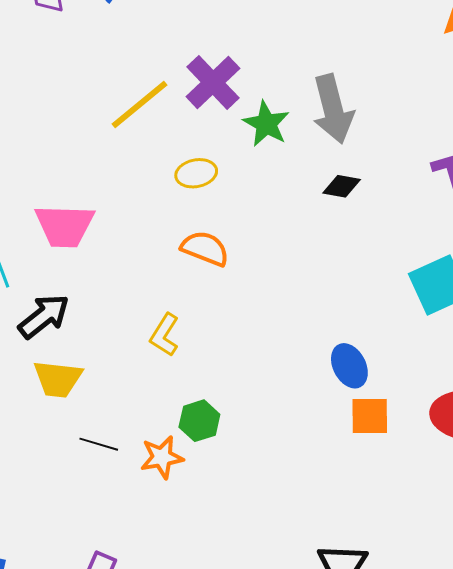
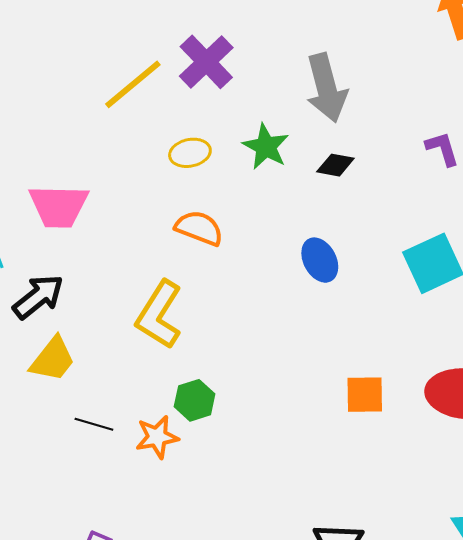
green star: (266, 124) -> (266, 147), moved
yellow L-shape: (165, 335) -> (159, 315), size x1.6
blue ellipse: (349, 366) -> (320, 260), moved
yellow trapezoid: (58, 379) -> (53, 359), turned -58

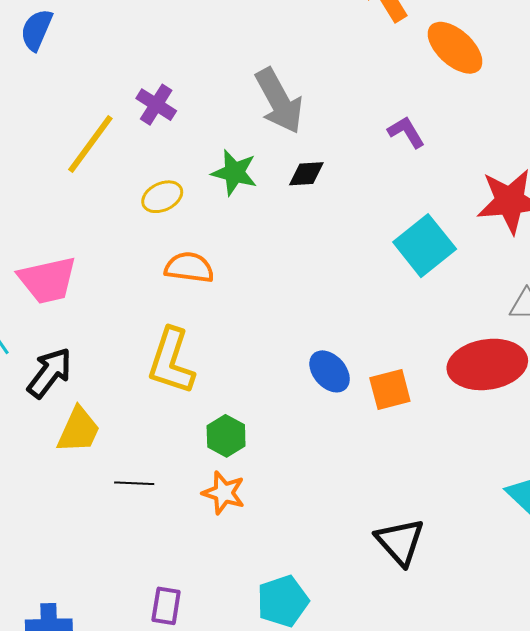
purple cross: (206, 62) -> (156, 105), size x0.7
blue ellipse: (320, 260) -> (330, 371), moved
orange star: (157, 437) -> (224, 493), moved, turned -30

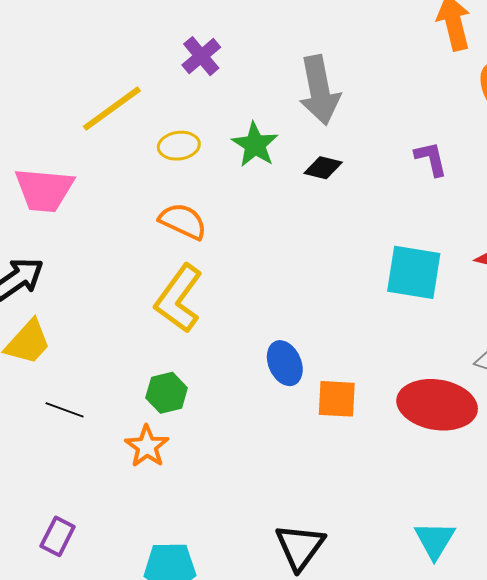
yellow line: (90, 144) -> (112, 109), moved
cyan square: (425, 246) -> (414, 272), turned 30
yellow L-shape: (171, 361) -> (179, 299), moved

